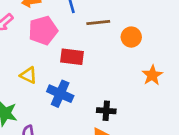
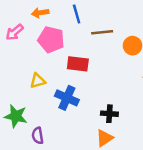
pink pentagon: (43, 30) -> (51, 40), turned 30
yellow triangle: (29, 75) -> (38, 81), turned -42

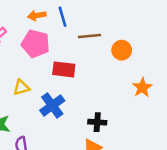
orange arrow: (40, 13) -> (37, 15), moved
blue cross: (67, 98) -> (52, 105), turned 30

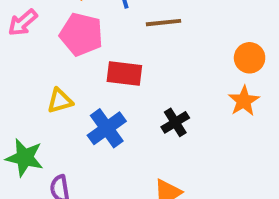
orange circle: (122, 50) -> (250, 58), moved
black cross: (97, 122) -> (175, 122), moved, turned -36

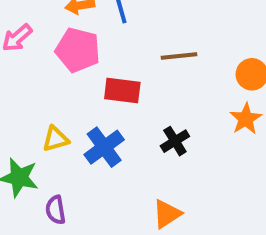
brown line: (163, 23) -> (179, 56), moved
yellow triangle: (60, 101) -> (56, 139), moved

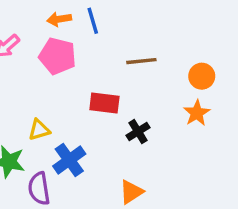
red rectangle: (122, 90) -> (104, 103), moved
blue cross: (104, 147) -> (69, 160), moved
purple semicircle: (56, 210) -> (39, 189), size x1.4

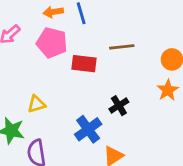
red rectangle: (104, 103) -> (84, 64), moved
blue cross: (69, 160) -> (88, 129), moved

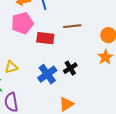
pink pentagon: (52, 43) -> (22, 23), turned -30
blue cross: (88, 129) -> (47, 74), moved

